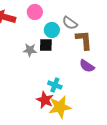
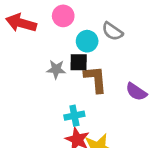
brown L-shape: (84, 40) -> (96, 79), moved
cyan cross: (55, 85) -> (74, 116), moved, turned -32

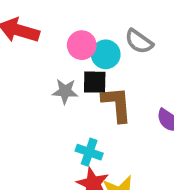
pink circle: (63, 16) -> (82, 45), moved
cyan cross: (74, 116) -> (89, 152), turned 30

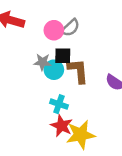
gray semicircle: (139, 41) -> (70, 28), moved, turned -78
cyan circle: (106, 54) -> (54, 70), moved

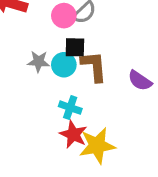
gray star: (42, 62) -> (38, 62), moved

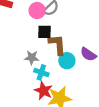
gray star: (38, 62) -> (32, 58), moved
cyan circle: (64, 65) -> (67, 61), moved

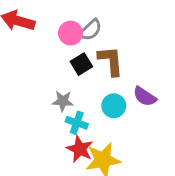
black square: (45, 32) -> (81, 64), turned -32
brown L-shape: (57, 45) -> (111, 61), moved

